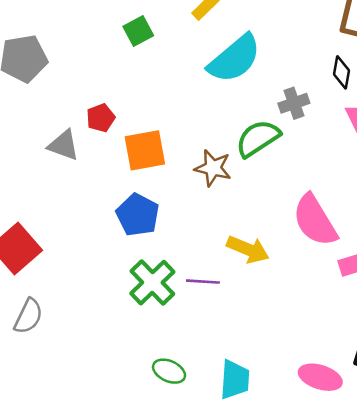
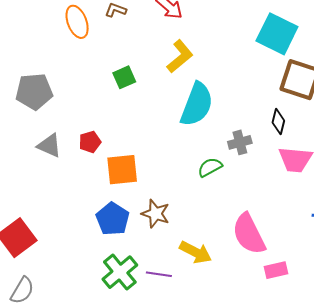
cyan semicircle: (234, 59) -> (197, 104), turned -33
green semicircle: (258, 138) -> (210, 167), size x0.7
gray triangle: (64, 145) -> (49, 146), moved
brown star: (213, 168) -> (156, 214), moved

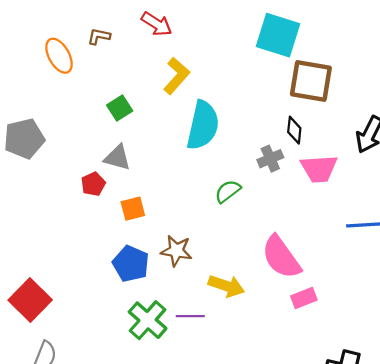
gray cross: (240, 142) -> (270, 159), moved
gray triangle: (49, 146) -> (117, 158), moved
orange square: (122, 170) -> (133, 209), size x0.7
pink rectangle: (276, 270) -> (304, 298), moved

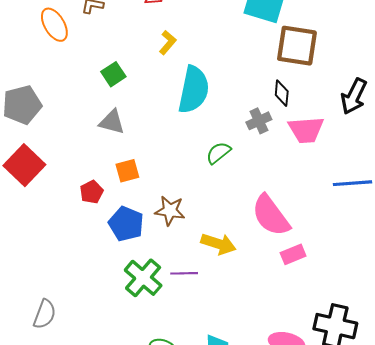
yellow L-shape: (176, 76) -> (168, 43), size x0.7
red pentagon: (93, 184) -> (92, 192), moved
red square: (30, 300) -> (24, 165), moved

